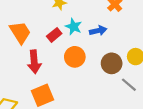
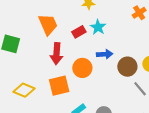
blue arrow: (98, 31) -> (105, 54), moved
orange circle: (75, 57) -> (82, 68), moved

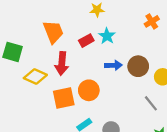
brown circle: (127, 67) -> (138, 66), moved
orange circle: (82, 68) -> (89, 90), moved
yellow diamond: (24, 90) -> (35, 76), moved

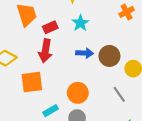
red rectangle: (86, 41) -> (50, 27), moved
red arrow: (62, 63) -> (45, 51), moved
orange circle: (89, 90) -> (78, 93), moved

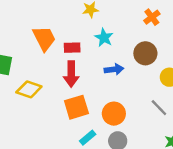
red rectangle: (50, 27) -> (72, 48), turned 32
brown circle: (109, 56) -> (145, 53), moved
orange square: (32, 82) -> (76, 107), moved

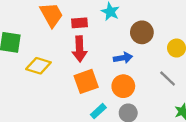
brown circle: (145, 53) -> (142, 32), moved
blue arrow: (114, 69) -> (123, 58), moved

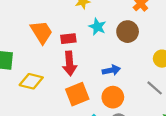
brown circle: (142, 32) -> (128, 32), moved

